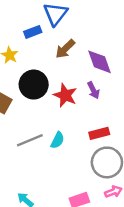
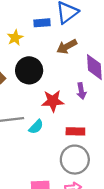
red star: (65, 95) -> (53, 101), moved, turned 30

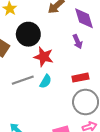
red star: (53, 101) -> (44, 57), moved, turned 30

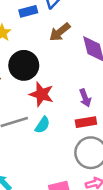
purple arrow: (78, 42) -> (85, 98), moved

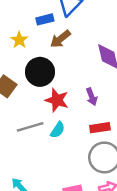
brown arrow: (60, 32) -> (60, 39), moved
purple arrow: (85, 98) -> (92, 97), moved

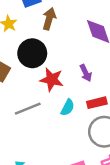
brown arrow: (60, 39) -> (49, 19), turned 150
cyan semicircle: (58, 130) -> (68, 108), moved

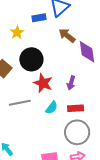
brown arrow: (49, 19) -> (67, 36), moved, turned -78
purple arrow: (86, 73) -> (71, 83), turned 32

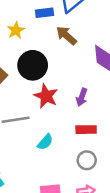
brown arrow: (67, 36) -> (66, 36), moved
cyan semicircle: (52, 108) -> (45, 142), moved
gray circle: (77, 132) -> (87, 160), size x0.6

